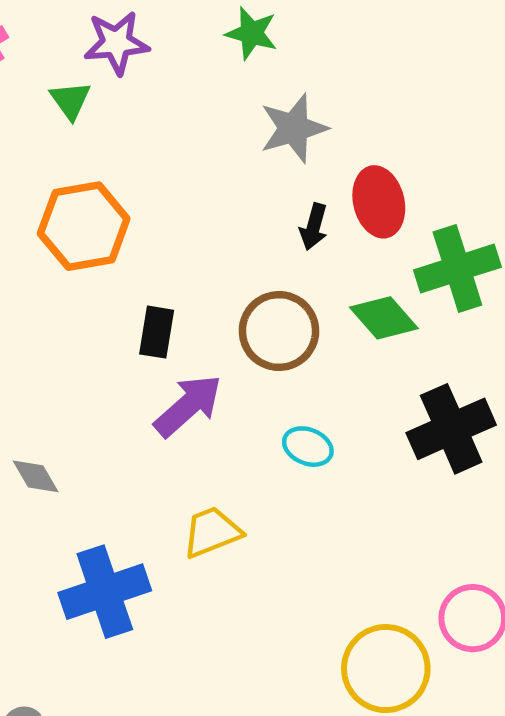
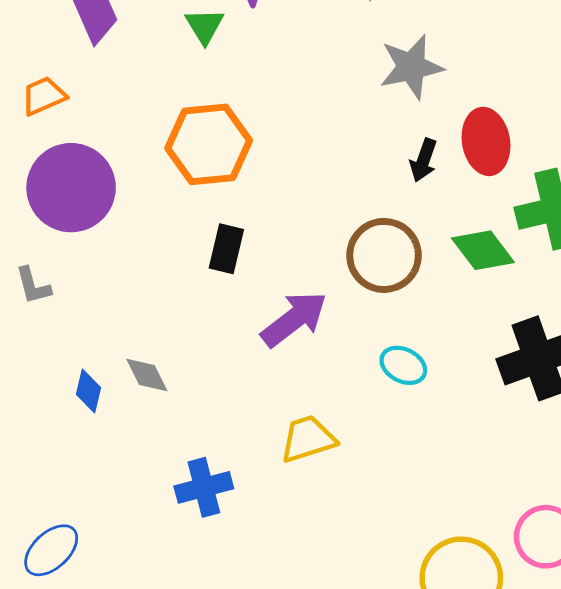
black rectangle: (157, 332) -> (226, 249), moved
blue cross: (105, 592) -> (204, 487), size x0.7

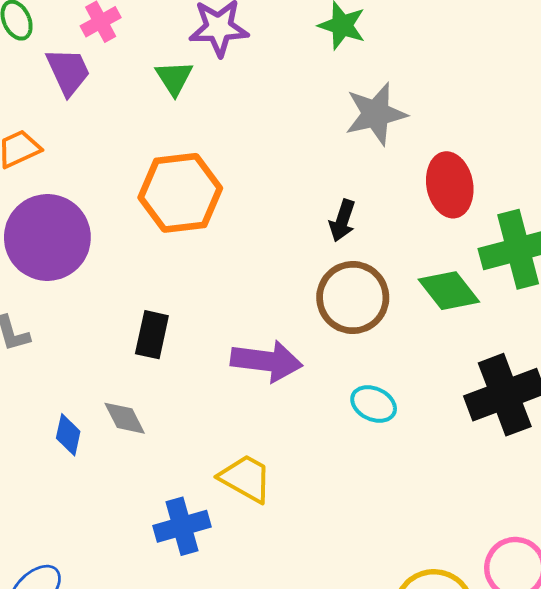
black arrow: (423, 160) -> (342, 221), moved
black rectangle: (226, 249) -> (152, 335), moved
purple arrow: (294, 319) -> (267, 361), turned 46
yellow trapezoid: (308, 439) -> (246, 478), moved, turned 48

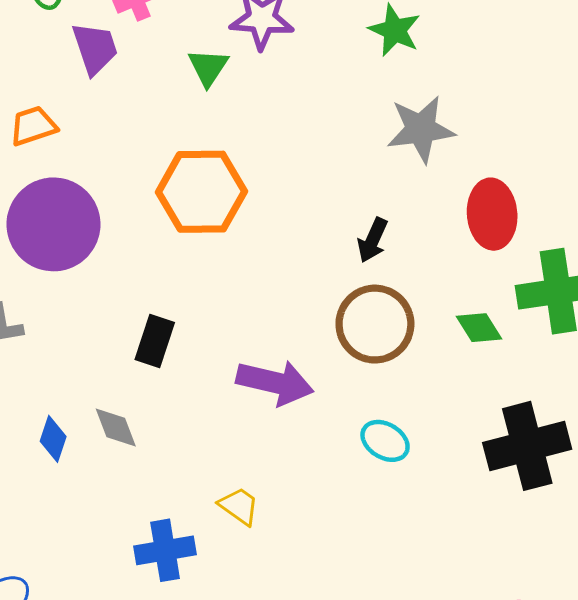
green diamond: (449, 291) -> (479, 328), size x0.7
yellow trapezoid: (246, 478) -> (239, 506), size x0.7

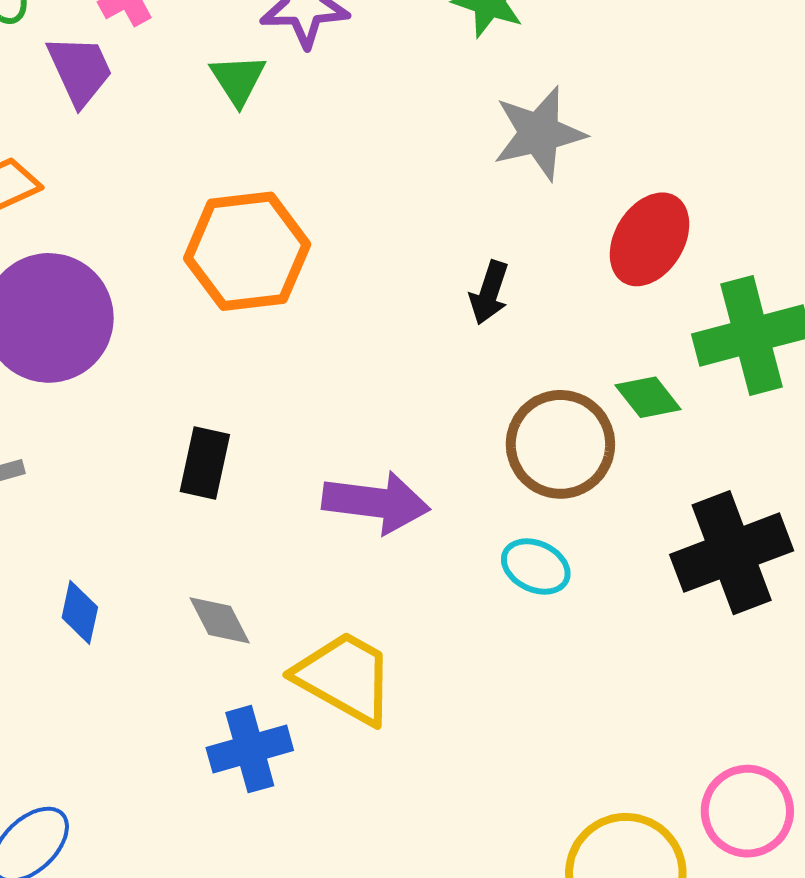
red ellipse: (492, 214) -> (649, 239), turned 42
brown circle: (375, 324) -> (560, 444), moved
gray diamond: (116, 428) -> (220, 620), moved
yellow trapezoid: (239, 506) -> (345, 677), size x1.8

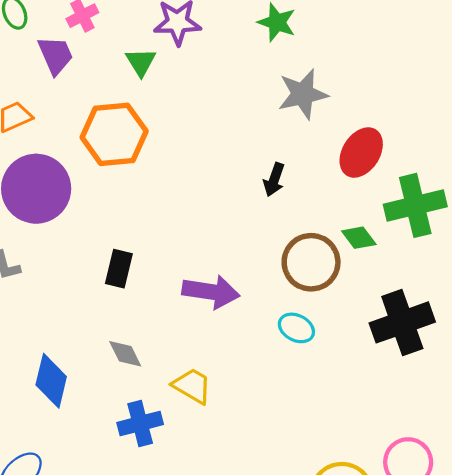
orange hexagon: (247, 251) -> (114, 134), moved
blue diamond: (80, 612) -> (51, 381), moved, size x1.6
yellow trapezoid: (345, 677) -> (192, 386), size x0.7

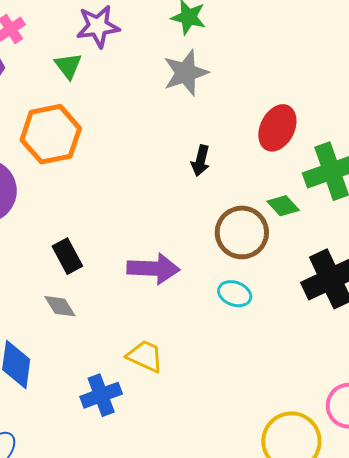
gray star: (303, 94) -> (186, 73), moved
black rectangle: (119, 269) -> (67, 256), turned -36
gray diamond: (125, 354) -> (60, 306), moved

